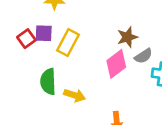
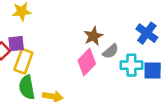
yellow rectangle: (68, 43) -> (23, 61), moved

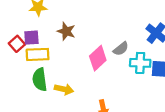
brown star: (93, 36) -> (66, 31), moved, turned -30
yellow rectangle: (23, 61) -> (38, 54), turned 65

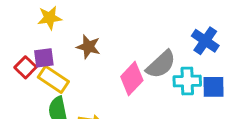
gray semicircle: (121, 49) -> (161, 64), size x1.5
yellow rectangle: (38, 54) -> (53, 79), turned 40

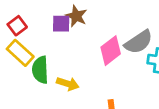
purple square: (44, 58) -> (61, 24), moved
yellow rectangle: (53, 79) -> (20, 53), moved

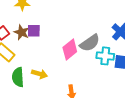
brown star: (76, 16) -> (22, 32), moved
green semicircle: (40, 70) -> (18, 77), moved

